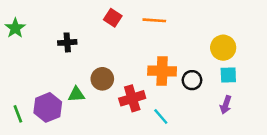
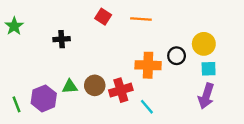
brown circle: (102, 79) -> (95, 85), moved
black circle: (192, 80) -> (177, 56), moved
purple arrow: (226, 105) -> (206, 96), size x1.5

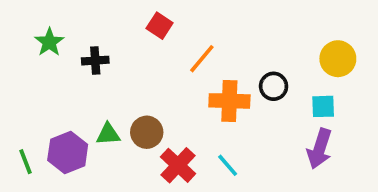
orange line: (141, 19) -> (202, 59), moved, turned -54
green star: (14, 26) -> (49, 42), moved
yellow circle: (204, 44) -> (338, 59), moved
red cross: (121, 90) -> (178, 165), moved, turned -30

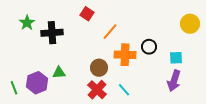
yellow circle: (338, 59) -> (190, 24), moved
black cross: (95, 61) -> (52, 33), size x1.5
brown circle: (147, 132) -> (99, 68), moved

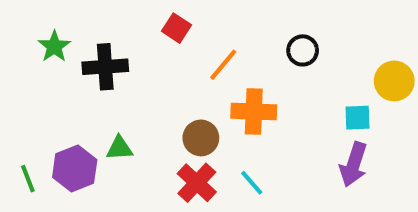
yellow circle: (190, 24) -> (394, 81), moved
black circle: (149, 47) -> (303, 50), moved

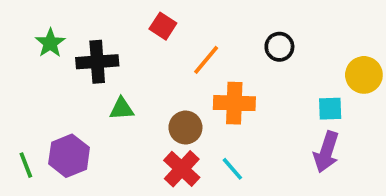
green triangle: (119, 148) -> (122, 109), moved

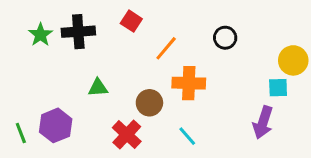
black cross: (97, 62) -> (78, 32), moved
cyan square: (330, 109) -> (278, 88), moved
red cross: (182, 169) -> (127, 135), moved

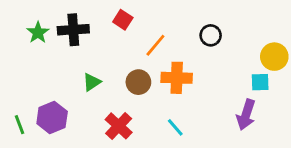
green triangle: (98, 88) -> (92, 82), turned -30
brown circle: (149, 103) -> (138, 82), moved

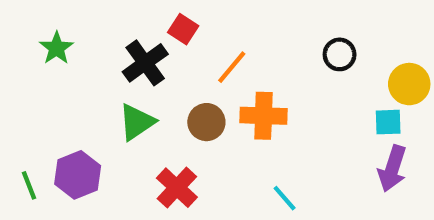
black cross: (73, 30) -> (145, 63), moved, turned -32
black circle: (211, 35) -> (340, 54), moved
green triangle: (92, 82) -> (137, 122), size x1.4
purple arrow: (246, 115) -> (392, 169), moved
cyan line: (175, 127) -> (285, 198), moved

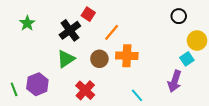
black circle: (340, 54) -> (179, 16), moved
cyan square: (388, 122) -> (187, 59), turned -32
purple arrow: (392, 169) -> (175, 81), moved

